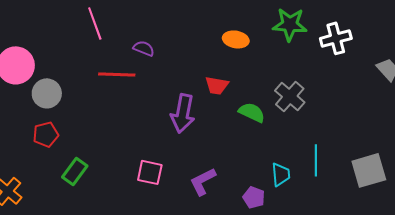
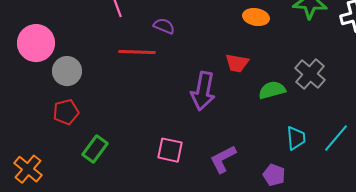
green semicircle: (252, 112) -> (272, 90), turned -40
cyan line: (316, 160) -> (336, 138), turned 40
cyan trapezoid: (281, 174) -> (296, 138), moved

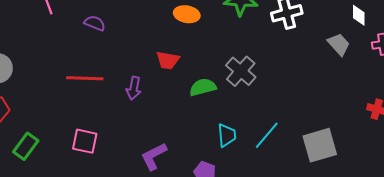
red line: (137, 52) -> (85, 78), moved
purple arrow: (203, 91) -> (134, 88), size x0.6
pink square: (170, 150) -> (85, 141), moved

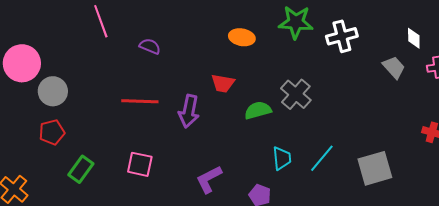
purple arrow: (134, 88) -> (189, 111), size x1.4

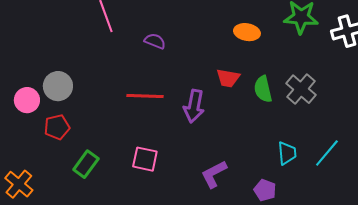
pink circle: (22, 63) -> (27, 100), moved, size x0.7
green semicircle: (258, 110) -> (263, 89), moved, turned -88

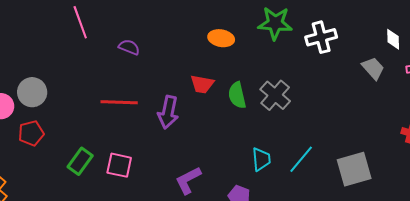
green rectangle: (86, 164) -> (80, 161), moved

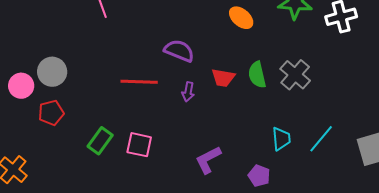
orange ellipse: (221, 38) -> (241, 18), turned 30
purple semicircle: (129, 47) -> (179, 51), moved, size x1.4
red trapezoid: (202, 84) -> (223, 78), moved
purple arrow: (168, 112) -> (188, 92), size x0.6

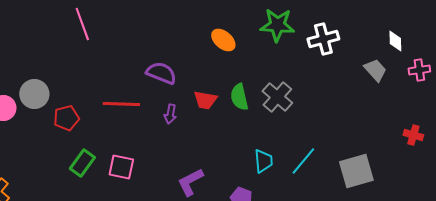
red pentagon: (51, 113) -> (66, 118), moved

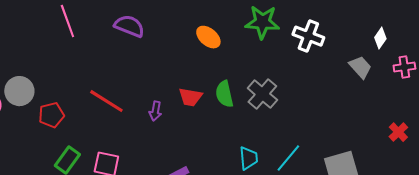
white cross: (323, 39) -> (308, 36), turned 36
white diamond: (395, 41) -> (380, 38), turned 35
purple semicircle: (161, 73) -> (129, 26), moved
red line: (121, 104) -> (106, 101), turned 30
red cross: (413, 135) -> (398, 132), turned 30

